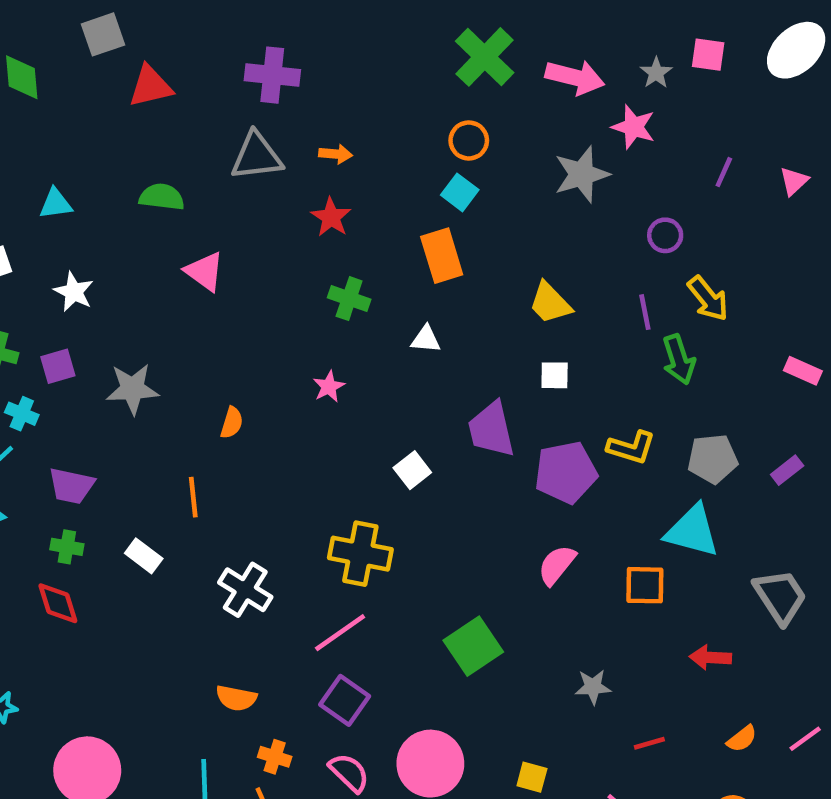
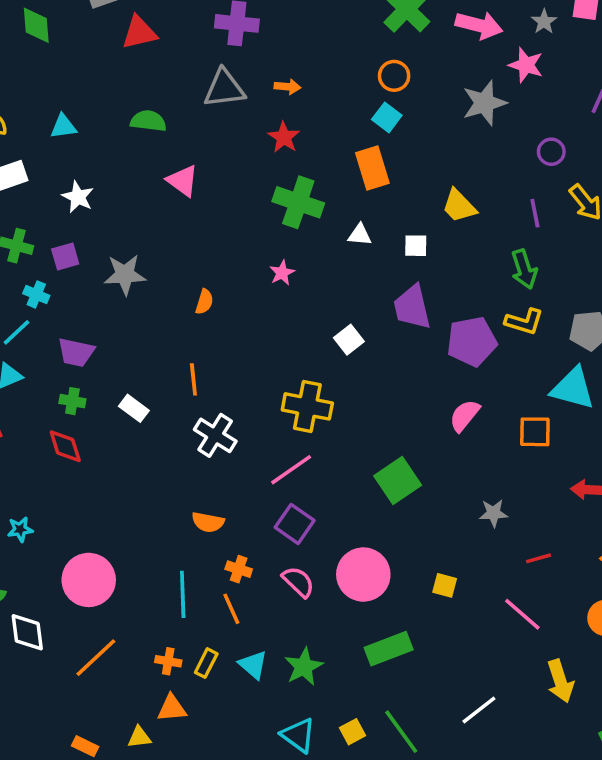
green cross: (349, 299) -> (298, 202), size x1.5
green arrow: (679, 359) -> (524, 269), moved
white square: (555, 375) -> (416, 246), moved
orange line: (193, 497) -> (193, 379), moved

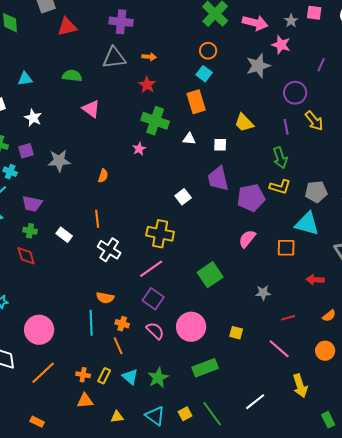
purple circle: (551, 152) -> (295, 93), size x1.5
pink star: (282, 273) -> (139, 149), moved
cyan line: (183, 594) -> (91, 323), moved
yellow triangle: (139, 737) -> (117, 417), moved

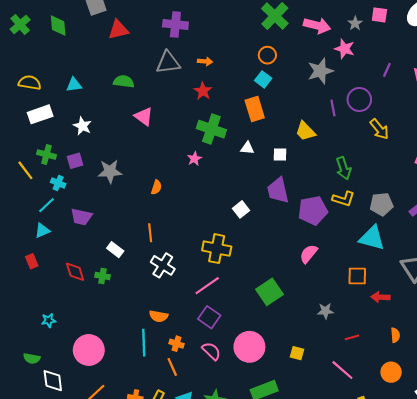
purple line: (286, 127) -> (333, 108), moved
green cross: (30, 231) -> (103, 276), moved
orange square: (286, 248) -> (357, 276), moved
orange semicircle: (329, 316) -> (395, 335), turned -56

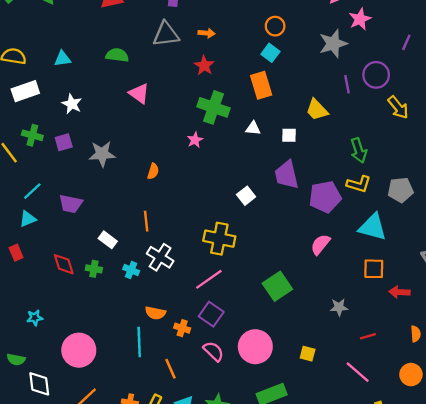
pink star: (345, 49) -> (360, 19), turned 30
cyan cross: (58, 183) -> (131, 270), moved
cyan triangle: (372, 238) -> (373, 227), moved
orange cross: (176, 344) -> (182, 328), moved

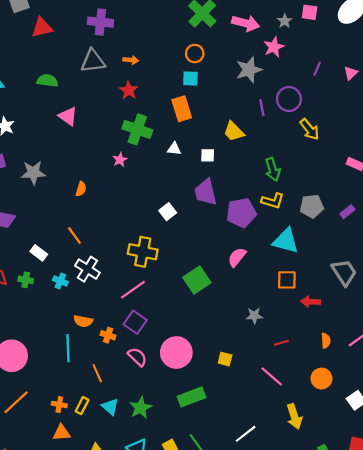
cyan square: (270, 53) -> (190, 78), turned -35
orange line: (146, 221) -> (74, 236), turned -30
green square: (277, 286) -> (197, 280), moved

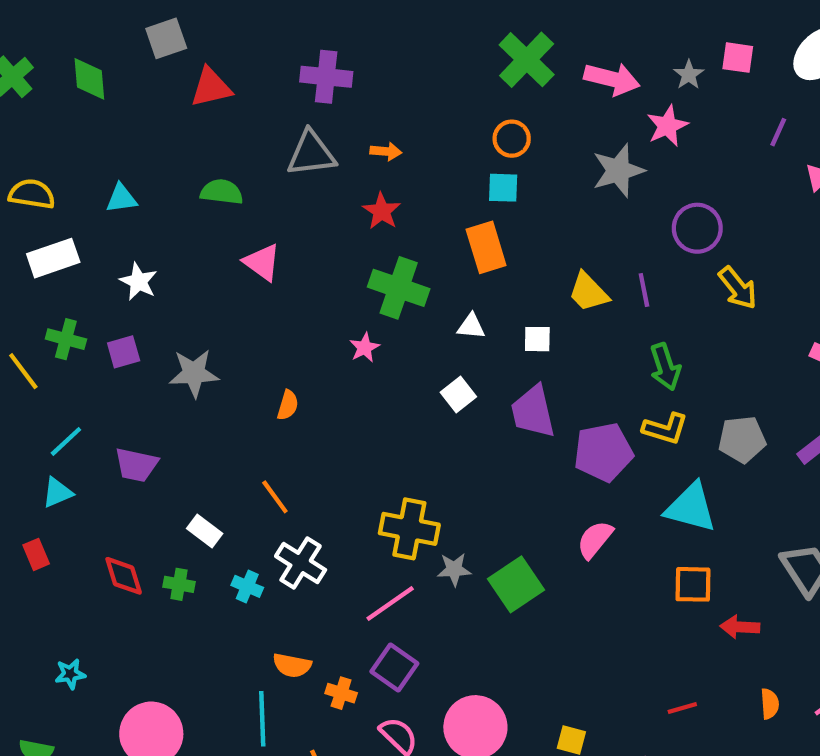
purple line: (317, 69) -> (778, 132), moved
purple line: (262, 108) -> (644, 290), moved
white square: (168, 212) -> (458, 395), moved
gray star: (254, 316) -> (454, 569), moved

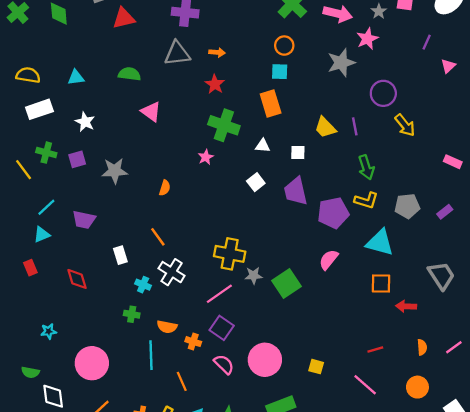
white rectangle: (205, 531) -> (120, 255), turned 36
green cross: (179, 584) -> (132, 314), moved

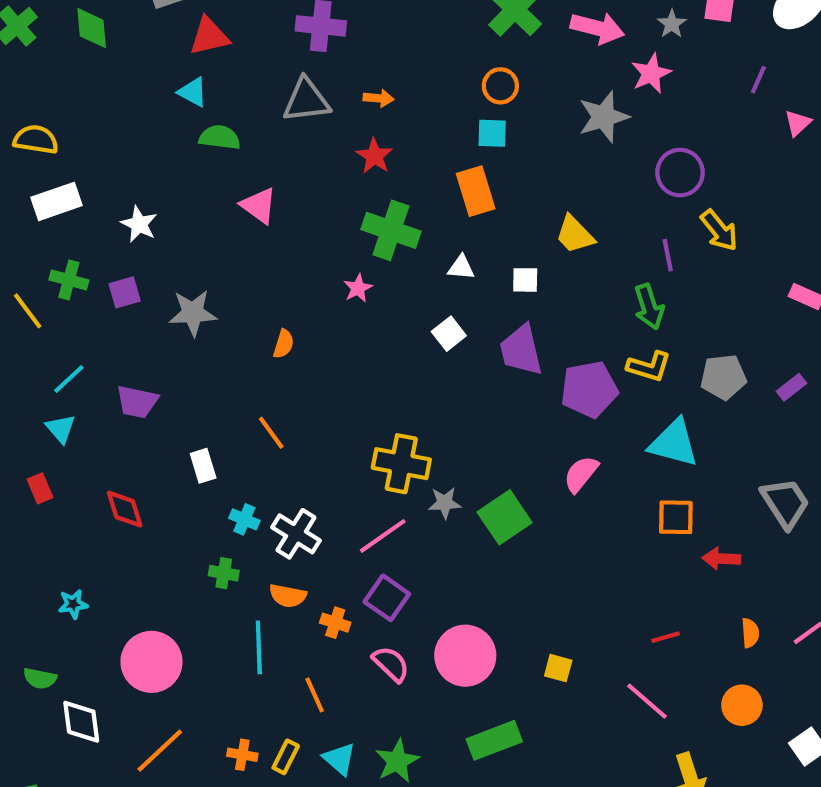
cyan triangle: (76, 77) -> (193, 92), moved, turned 36
purple line: (355, 126) -> (668, 255), moved
cyan triangle: (42, 235) -> (61, 429), turned -48
white cross: (172, 272) -> (296, 534), moved

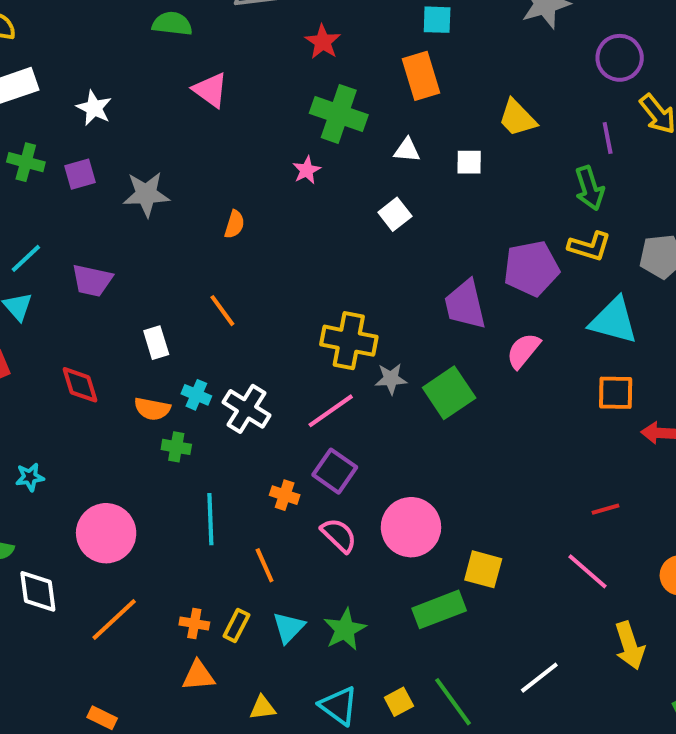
purple trapezoid: (521, 350) -> (465, 305), moved
orange semicircle: (288, 596) -> (152, 409), moved
yellow square: (558, 668) -> (483, 569), moved, size x1.4
cyan triangle: (339, 759) -> (289, 627), turned 33

